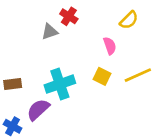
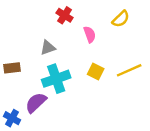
gray triangle: (50, 32) -> (48, 48), moved
pink semicircle: (110, 46) -> (90, 34), moved
brown rectangle: (13, 84) -> (12, 68), moved

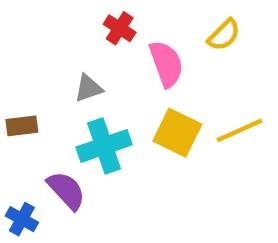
pink semicircle: (90, 34) -> (166, 64), size x1.5
yellow square: (96, 71) -> (177, 133), size x1.5
purple semicircle: (36, 103) -> (66, 190), turned 90

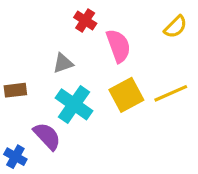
yellow semicircle: (224, 35) -> (175, 27), moved
yellow square: (177, 133) -> (126, 95), turned 36
cyan cross: (104, 146) -> (74, 104), turned -36

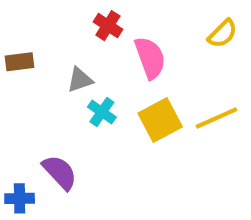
brown rectangle: (15, 90) -> (20, 62), moved
cyan cross: (74, 104) -> (102, 112), moved, size x0.6
blue cross: (15, 157) -> (20, 198), turned -30

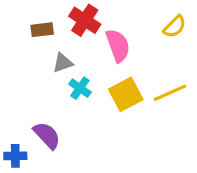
red cross: (108, 26) -> (85, 20), size x1.4
brown rectangle: (20, 62) -> (42, 30), moved

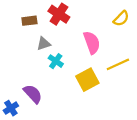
pink semicircle: (118, 45) -> (92, 43), moved
yellow square: (126, 94) -> (87, 80), moved
blue cross: (15, 156) -> (11, 108), turned -32

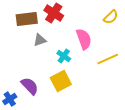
brown rectangle: (29, 21) -> (27, 19), size x1.5
cyan cross: (56, 61) -> (64, 56), moved
yellow square: (87, 80) -> (61, 81), moved

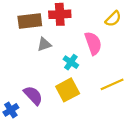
red cross: (54, 13) -> (60, 14), turned -36
yellow semicircle: (111, 17) -> (113, 19), moved
yellow line: (108, 59) -> (112, 84), moved

